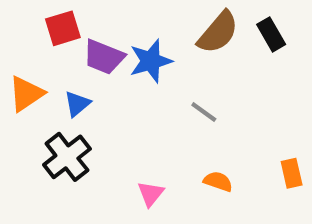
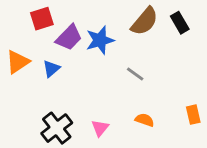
purple trapezoid: (104, 57) -> (69, 38), turned -68
black cross: (67, 157) -> (57, 128), moved

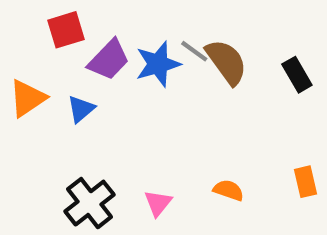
brown semicircle: (145, 21) -> (226, 62), moved, turned -76
black rectangle: (180, 23) -> (297, 75), moved
gray line: (135, 74) -> (194, 51), moved

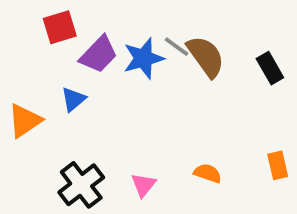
orange triangle: (27, 98) -> (25, 121), moved

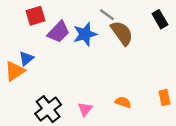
gray line: (177, 47) -> (107, 15), moved
black rectangle: (270, 68) -> (160, 19), moved
blue triangle: (73, 99) -> (26, 58), moved

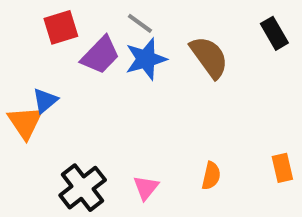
gray line: (107, 15) -> (140, 23), moved
orange triangle: (15, 71) -> (25, 122), turned -30
orange semicircle: (123, 102) -> (211, 176), turned 84

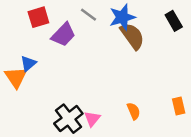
blue star: (146, 59) -> (122, 17), moved
orange semicircle: (211, 176) -> (134, 111), turned -36
black cross: (83, 188) -> (68, 119), moved

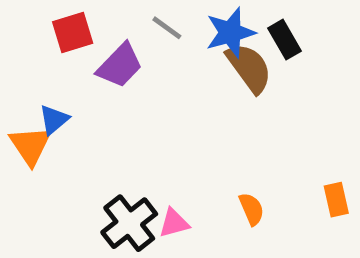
black rectangle: (174, 21) -> (284, 40), moved
pink triangle: (92, 119) -> (174, 223), turned 36

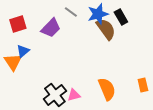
red square: (73, 33) -> (18, 24), moved
orange semicircle: (252, 209) -> (107, 89), size x1.6

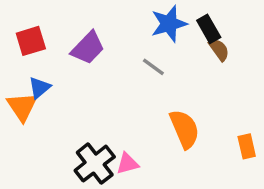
gray line: (71, 12) -> (153, 67), moved
brown semicircle: (106, 29) -> (219, 50), moved, size x0.6
orange semicircle: (107, 89) -> (184, 129), moved

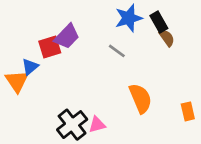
red square: (31, 41) -> (50, 47), moved

